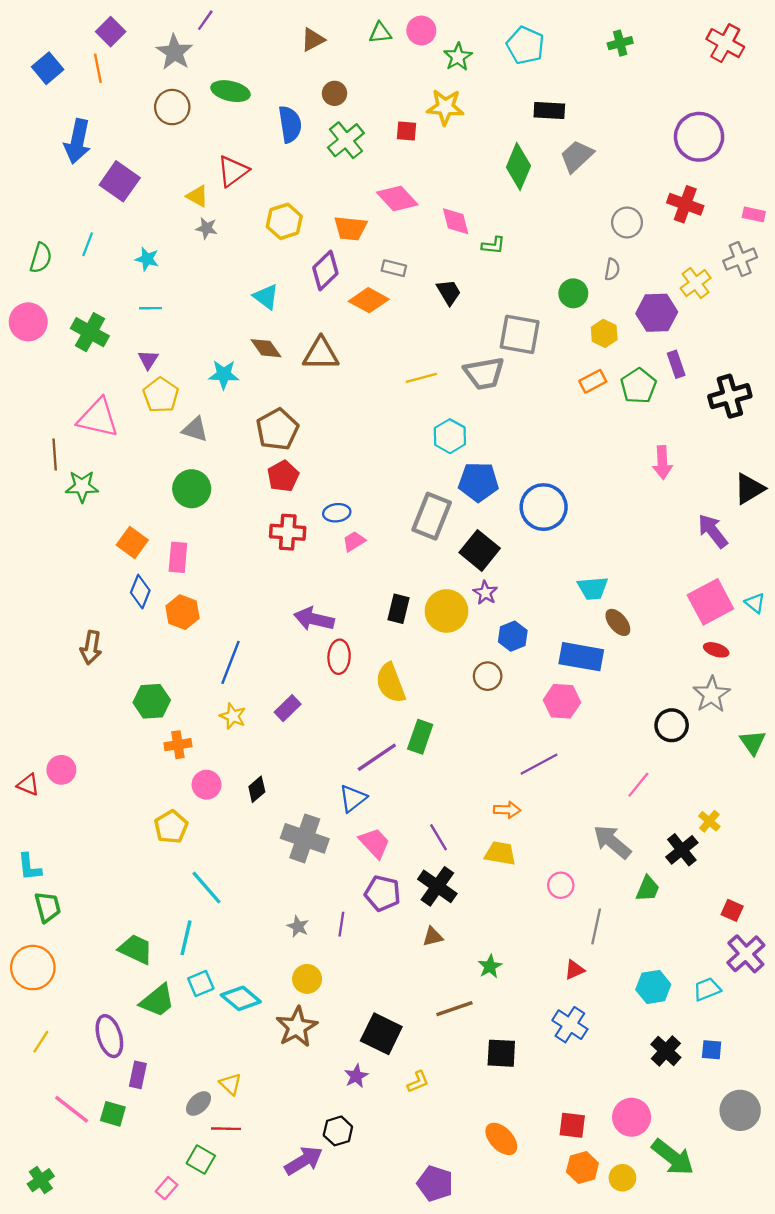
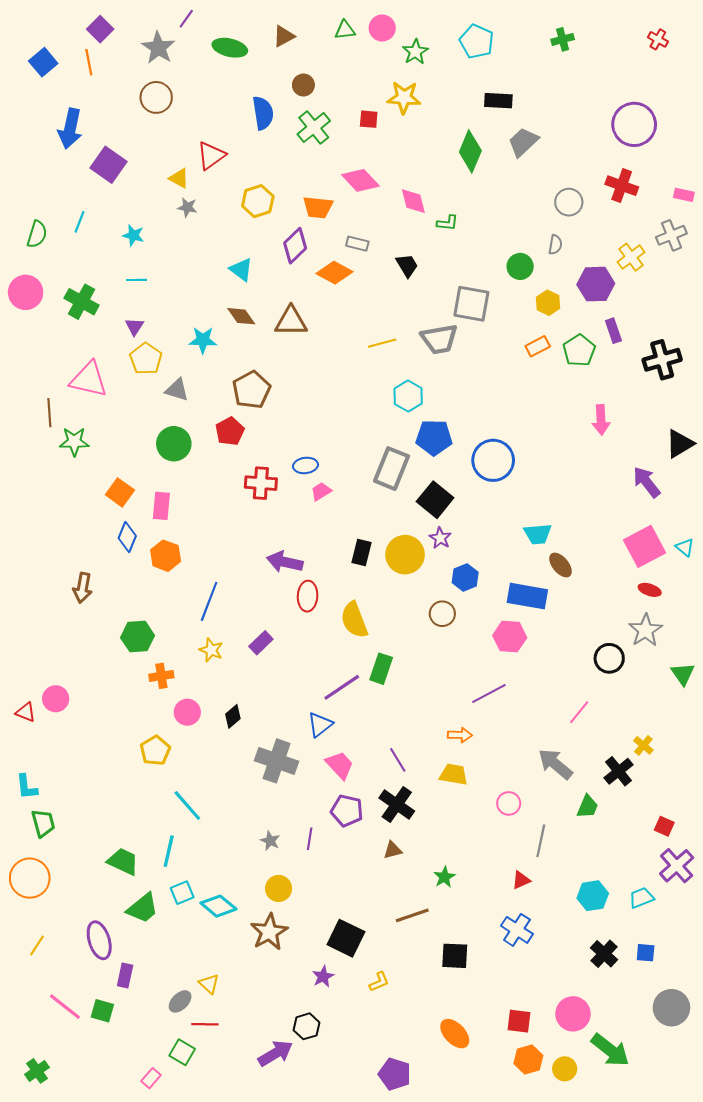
red cross: (725, 43) -> (658, 39), size x0.6
green ellipse: (231, 91) -> (230, 48), moved
red pentagon: (283, 476) -> (230, 431), moved

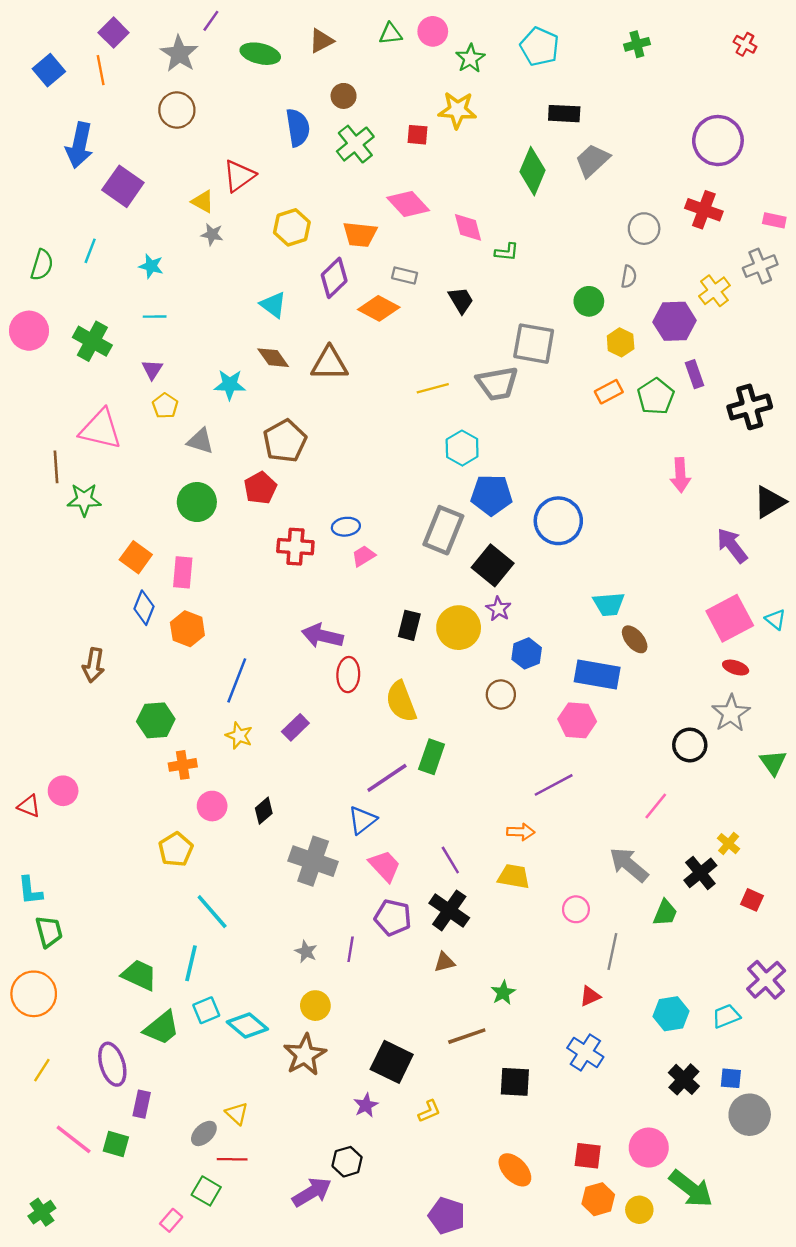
yellow pentagon: (146, 359) -> (165, 406), size x0.7
red square: (664, 826) -> (752, 900), moved
gray circle: (671, 1008) -> (750, 1115), moved

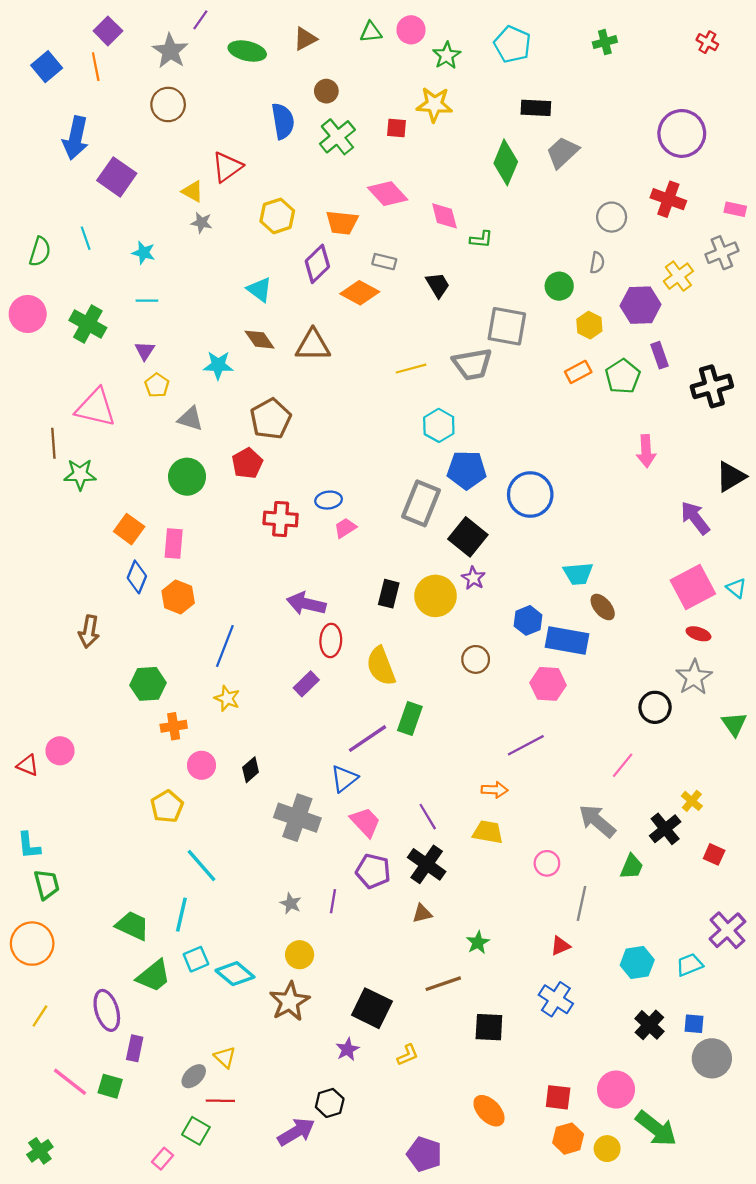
cyan line: (90, 251) -> (86, 238), turned -40
blue hexagon: (527, 653) -> (528, 620), moved
purple rectangle: (295, 727) -> (306, 684), moved

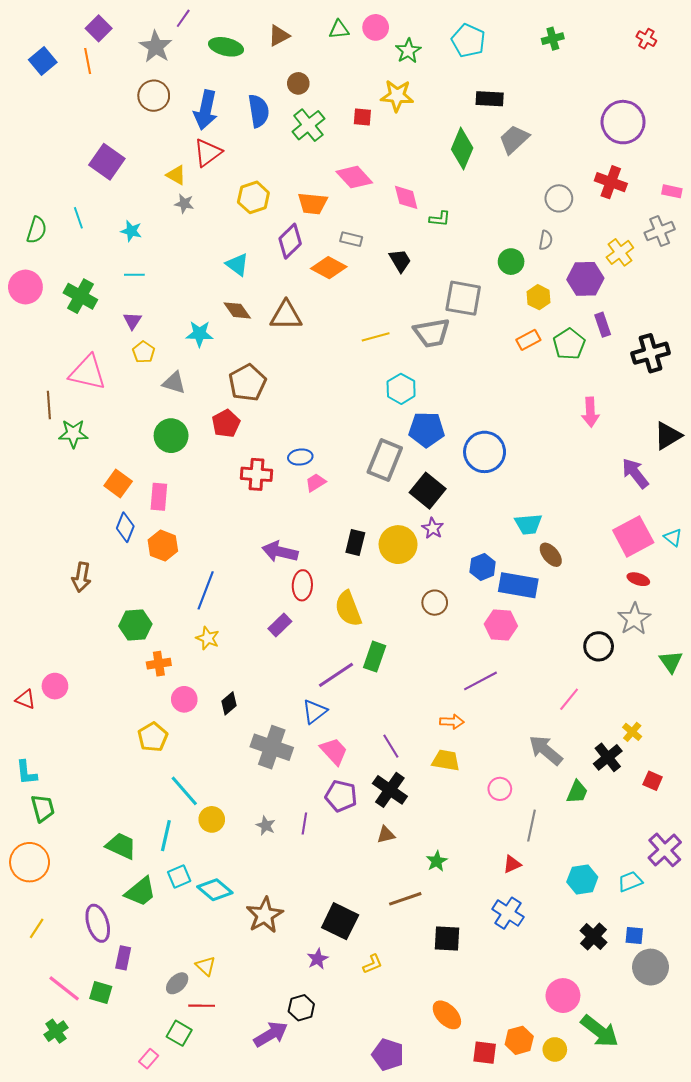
blue arrow: (76, 138) -> (206, 110), moved
yellow circle: (300, 955) -> (212, 819), moved
red square: (558, 1097) -> (485, 1053), moved
green cross: (40, 1151) -> (56, 1031), moved

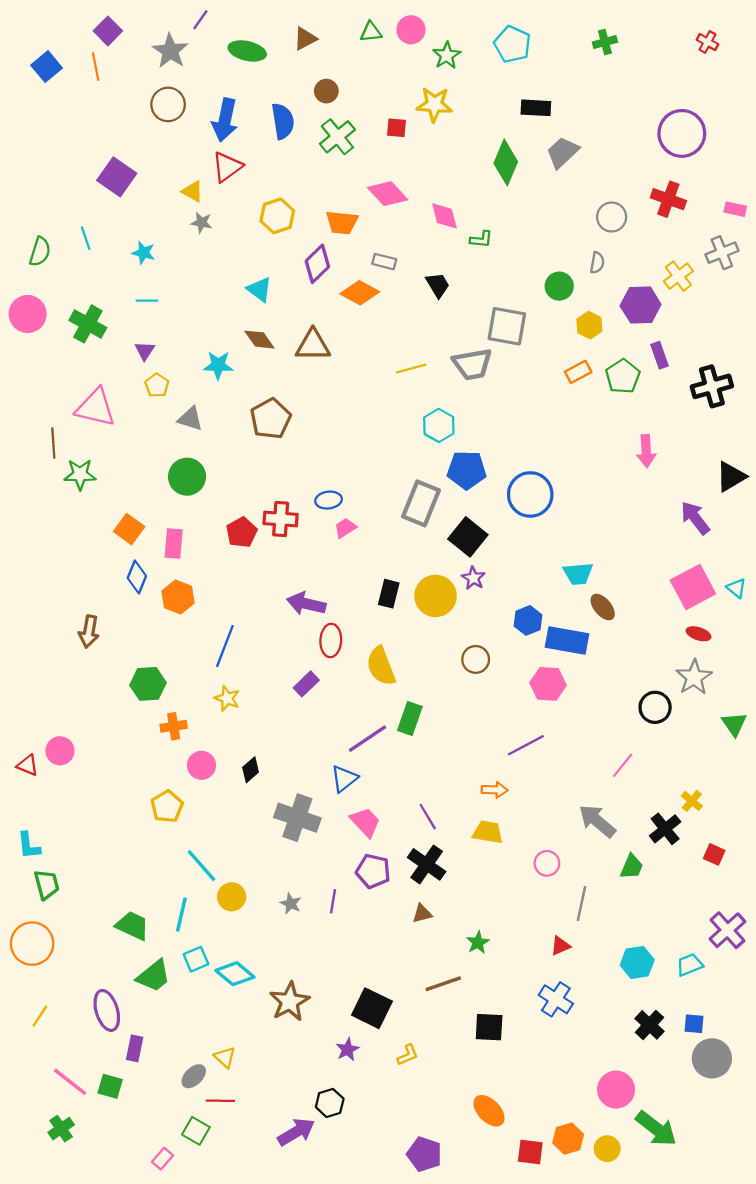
red pentagon: (226, 423) -> (242, 532), moved

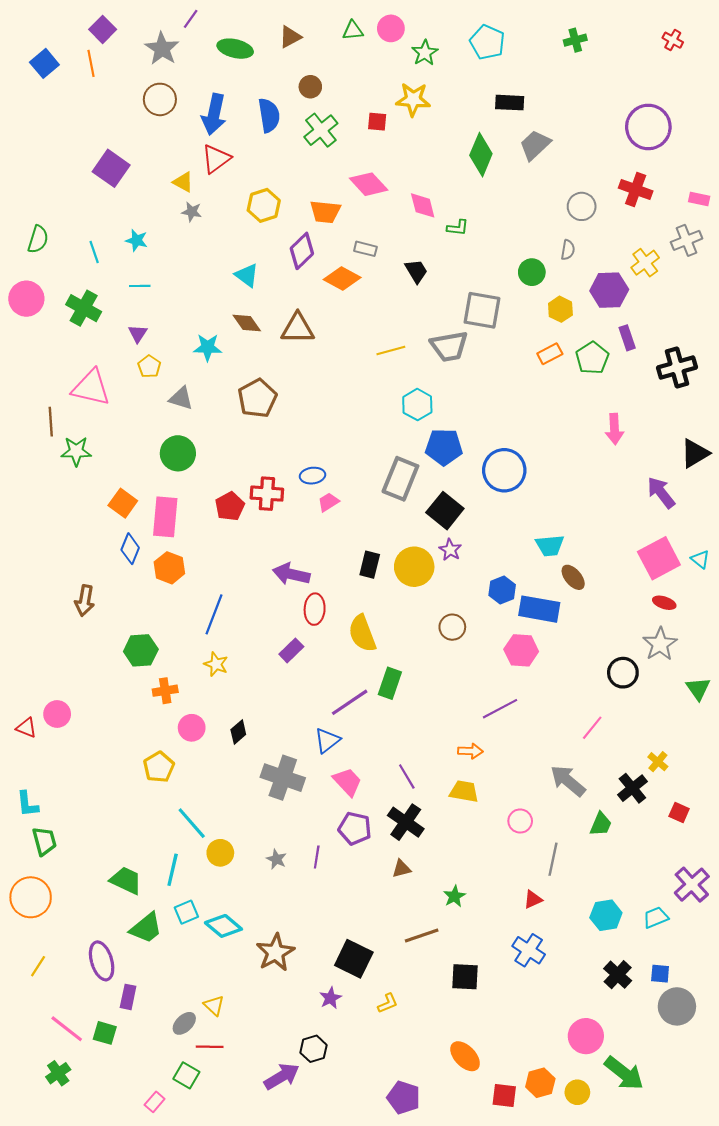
cyan line: (86, 238) -> (94, 252), moved
pink rectangle: (174, 544) -> (165, 517), size x1.4

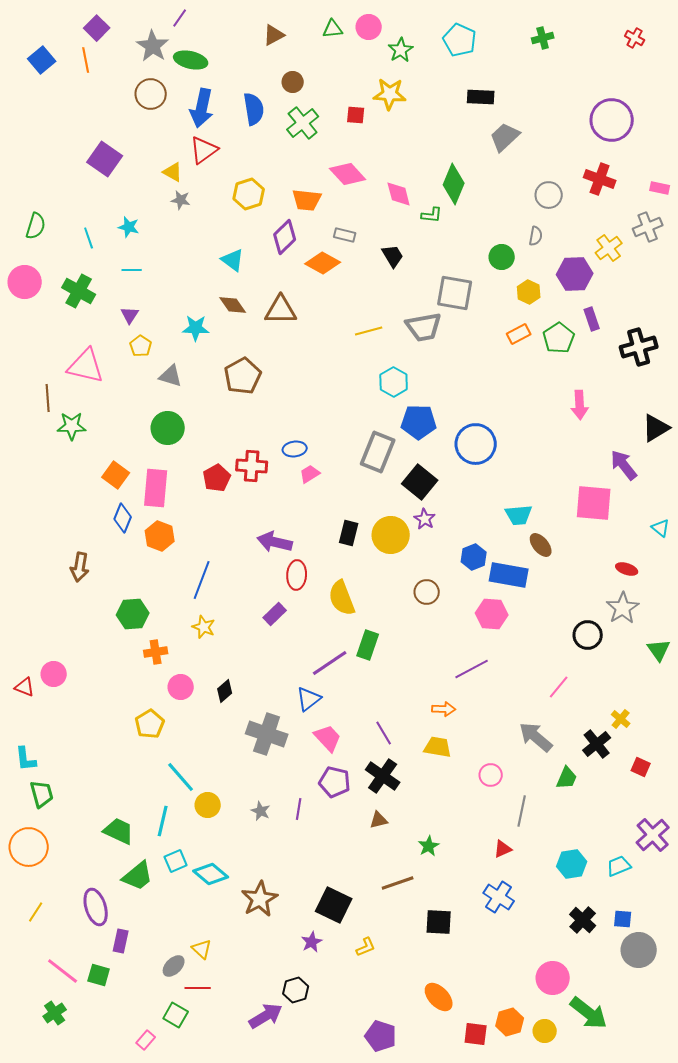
green ellipse: (235, 49) -> (191, 60), moved
green diamond: (481, 155) -> (454, 184), moved
pink square: (659, 558) -> (594, 503), moved, turned 33

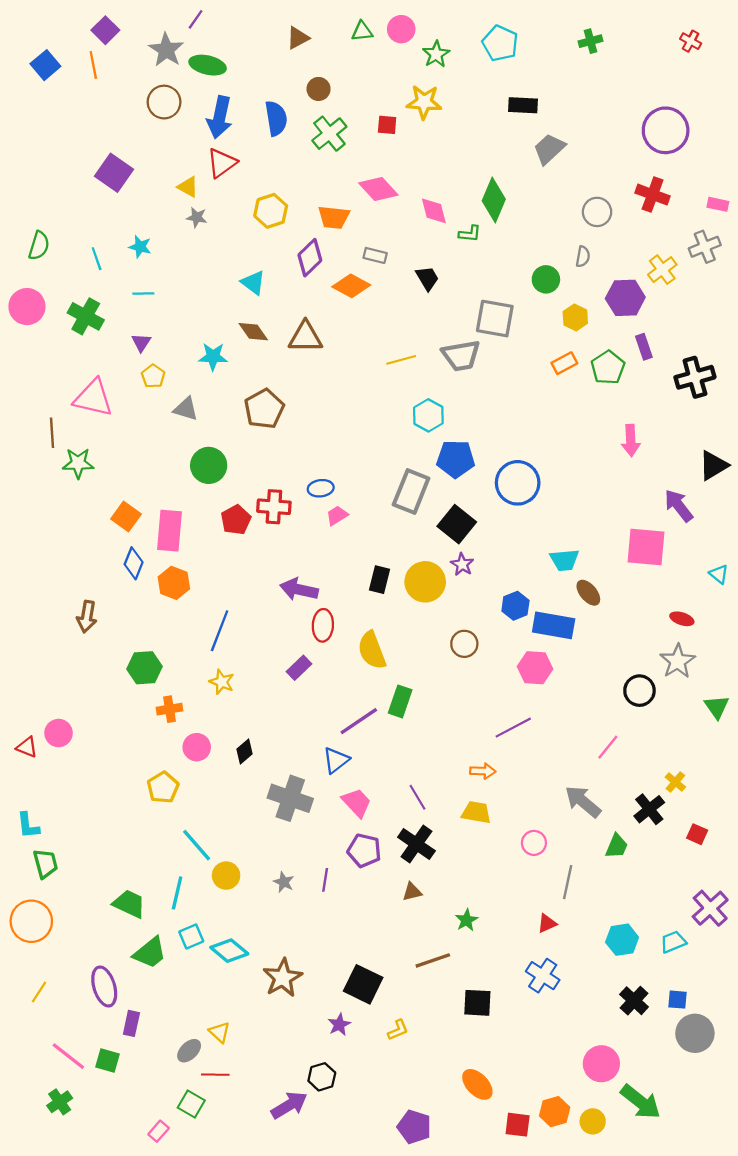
green circle: (168, 428) -> (209, 465), moved

